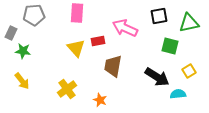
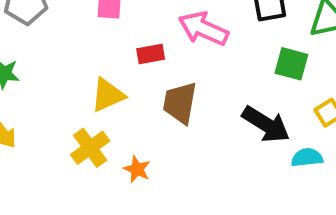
yellow triangle: (76, 48) -> (108, 95), moved, turned 48
orange star: (100, 100) -> (137, 169), moved

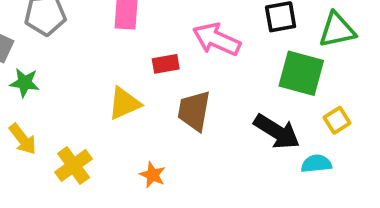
green square: (291, 64) -> (301, 73), size x1.4
yellow cross: (90, 148) -> (74, 165), moved

